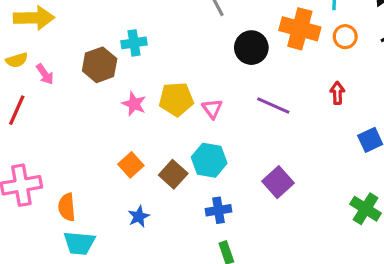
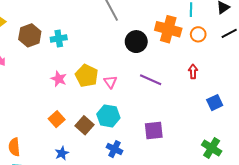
brown hexagon: (100, 65) -> (30, 35), moved
yellow pentagon: (176, 99) -> (87, 76), turned 30
purple square: (278, 182) -> (154, 130), turned 36
blue cross: (218, 210) -> (114, 149), turned 35

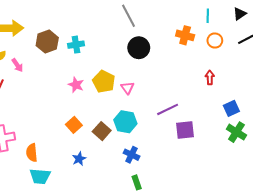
orange cross: (168, 29) -> (185, 35), size x0.7
black circle: (136, 42) -> (139, 48), moved
purple line: (151, 80) -> (168, 109), moved, turned -50
purple square: (154, 130) -> (185, 130), moved
green cross: (212, 148) -> (236, 132), moved

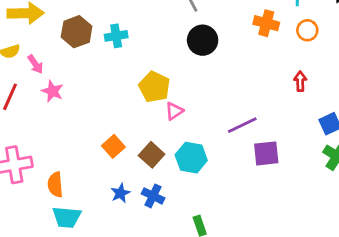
pink star: (76, 85) -> (52, 91), moved
pink triangle: (127, 88) -> (174, 111), moved, turned 32
cyan hexagon: (125, 122) -> (191, 158), moved
blue cross: (132, 155) -> (153, 196), moved

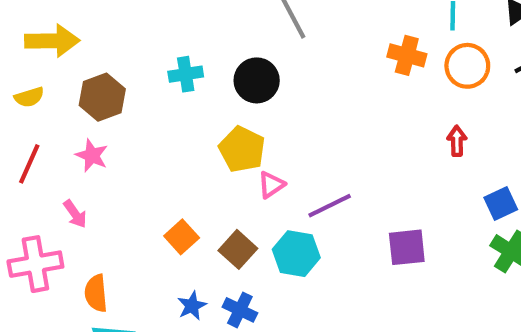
orange circle: (307, 30) -> (467, 66), size x1.4
brown hexagon: (77, 32) -> (102, 97), moved
black circle: (203, 40) -> (257, 80), moved
pink arrow: (35, 64) -> (75, 214), moved
purple line: (242, 125) -> (330, 206), moved

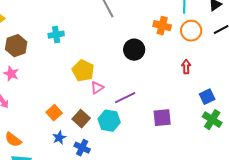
black circle: (257, 80) -> (134, 50), moved
orange semicircle: (96, 293) -> (13, 140), turned -48
blue star: (192, 306) -> (59, 138), moved

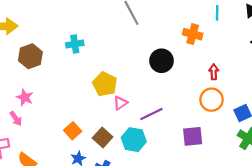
orange circle: (191, 31) -> (212, 100), moved
red arrow: (186, 67) -> (214, 72), moved
pink star: (11, 74) -> (25, 97), moved

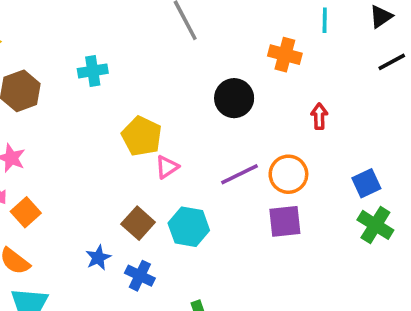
orange circle: (212, 100) -> (288, 174), moved
purple line: (151, 114) -> (240, 174), moved
orange square: (73, 131) -> (26, 212), moved

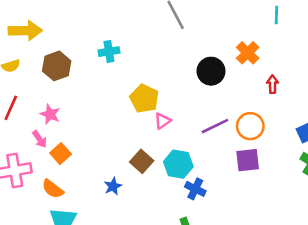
orange cross: (285, 55) -> (248, 53), moved, turned 30
blue cross: (140, 276) -> (195, 189), moved

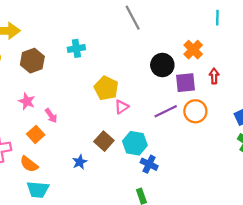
pink arrow: (40, 139) -> (51, 116), moved
purple square: (248, 160) -> (185, 83), moved

